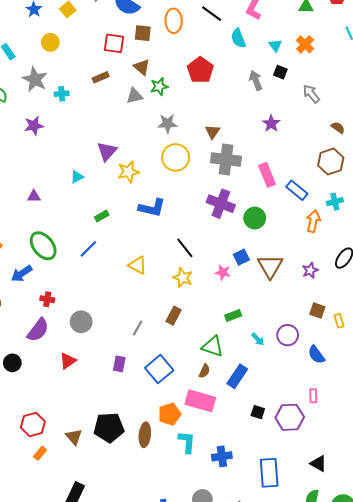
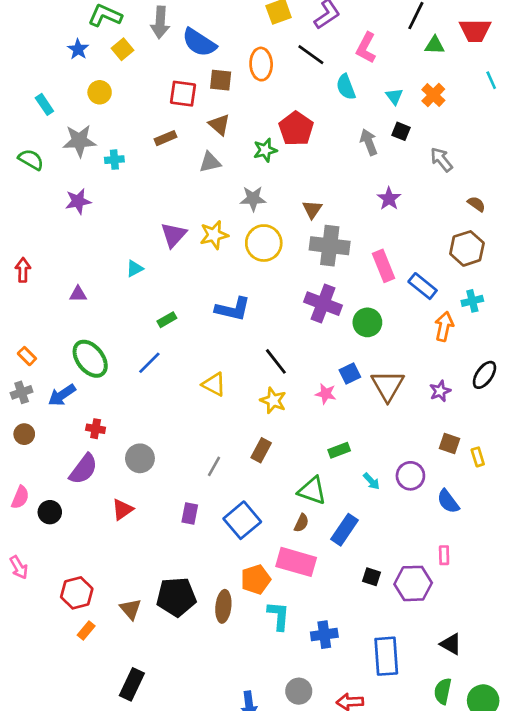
gray star: (35, 79) -> (79, 141), turned -30
green star: (159, 87) -> (265, 150), moved
yellow star: (128, 172) -> (214, 235), moved

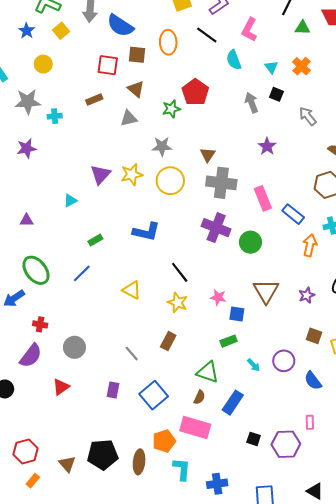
blue square: (350, 374) -> (237, 314), moved, turned 35
gray line: (214, 466) -> (132, 354), turned -70

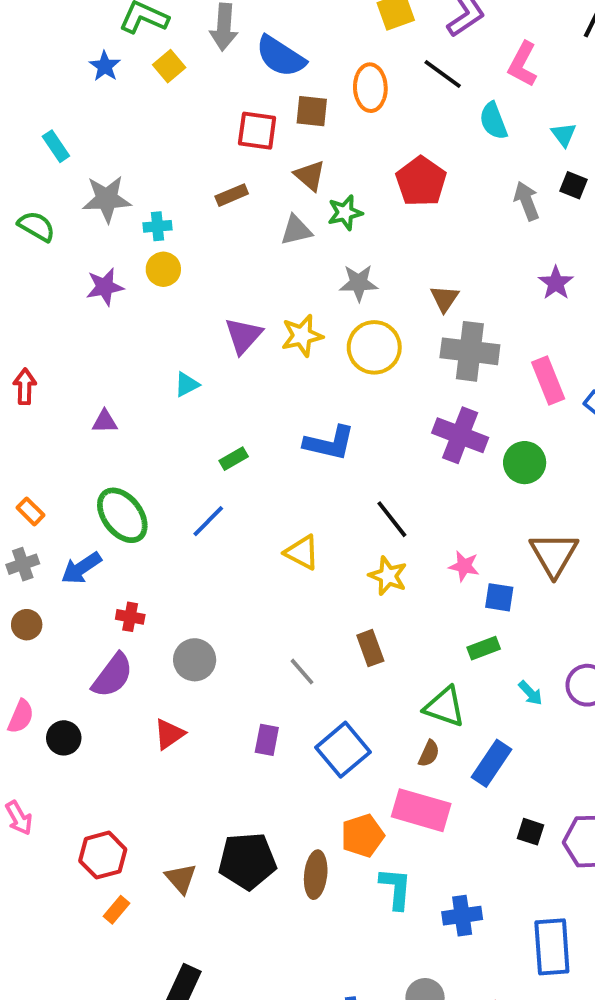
yellow circle: (43, 64) -> (163, 269), moved
green star: (171, 109) -> (345, 213), moved
brown rectangle: (168, 341) -> (370, 648), turned -48

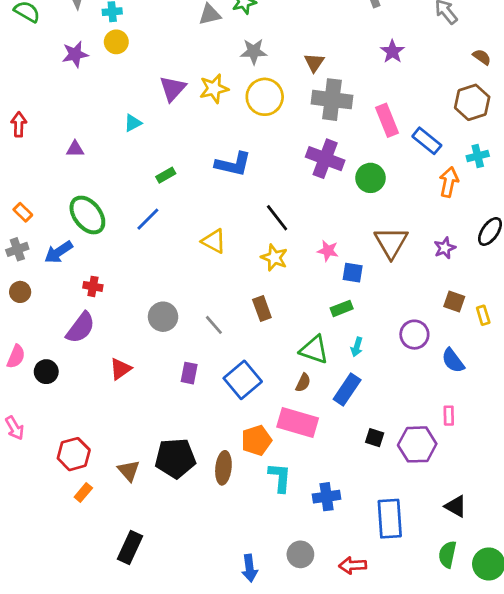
gray circle: (195, 660) -> (163, 317), moved
cyan arrow: (530, 693) -> (357, 347), moved, turned 60

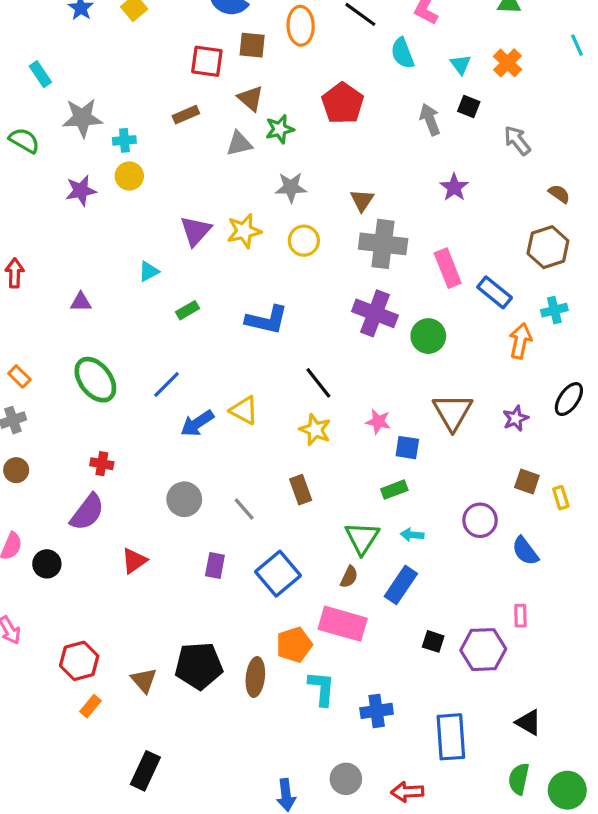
yellow circle: (265, 97) -> (304, 241), size x0.7
green rectangle: (166, 175) -> (187, 310), moved
blue arrow: (59, 252) -> (197, 423), moved
cyan arrow: (357, 347) -> (412, 535), turned 78
green triangle: (314, 350) -> (362, 538), turned 44

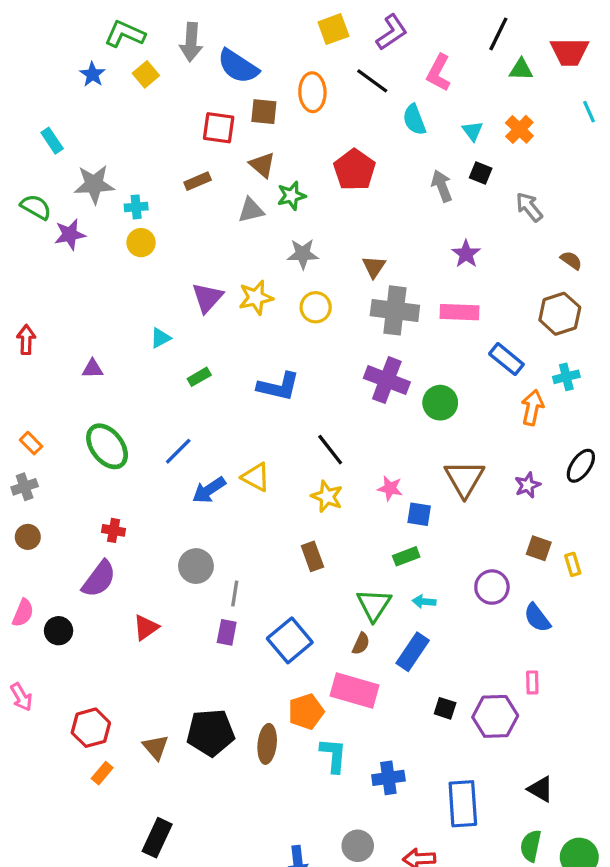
purple star: (81, 191) -> (70, 234), moved
pink rectangle: (448, 268) -> (460, 312), moved, turned -66
gray line: (244, 509) -> (235, 594), moved, turned 50

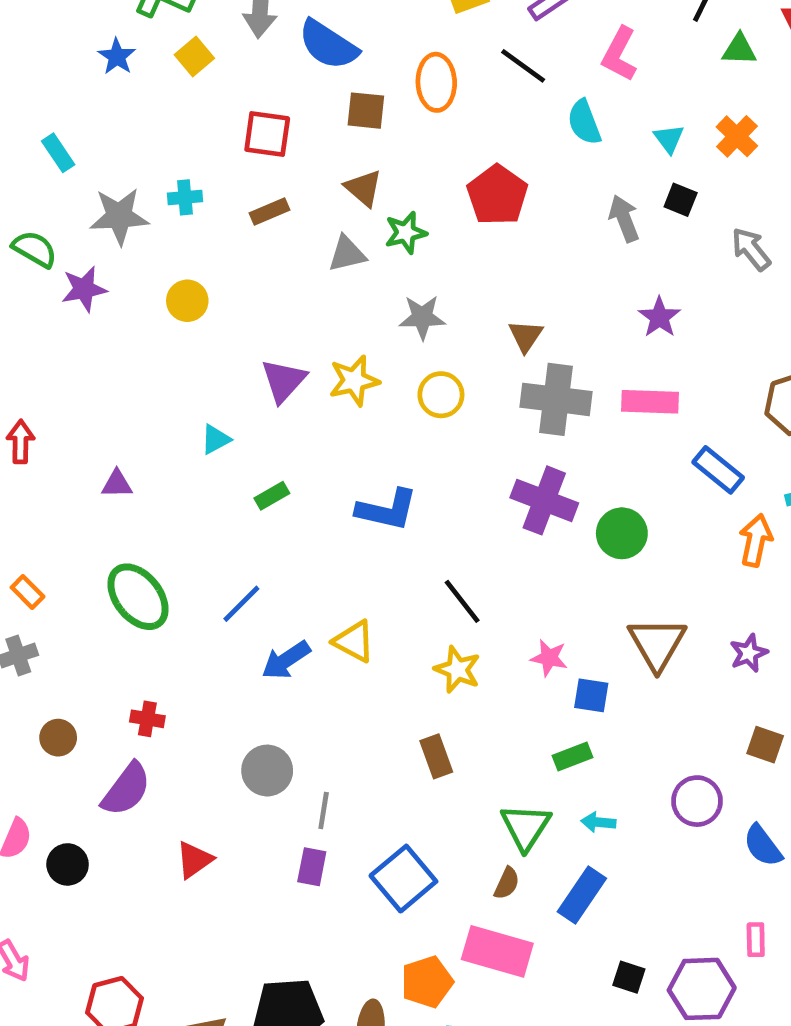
red square: (219, 128) -> (267, 134), moved
cyan cross: (136, 207) -> (185, 197), moved
brown circle: (28, 537) -> (58, 738), moved

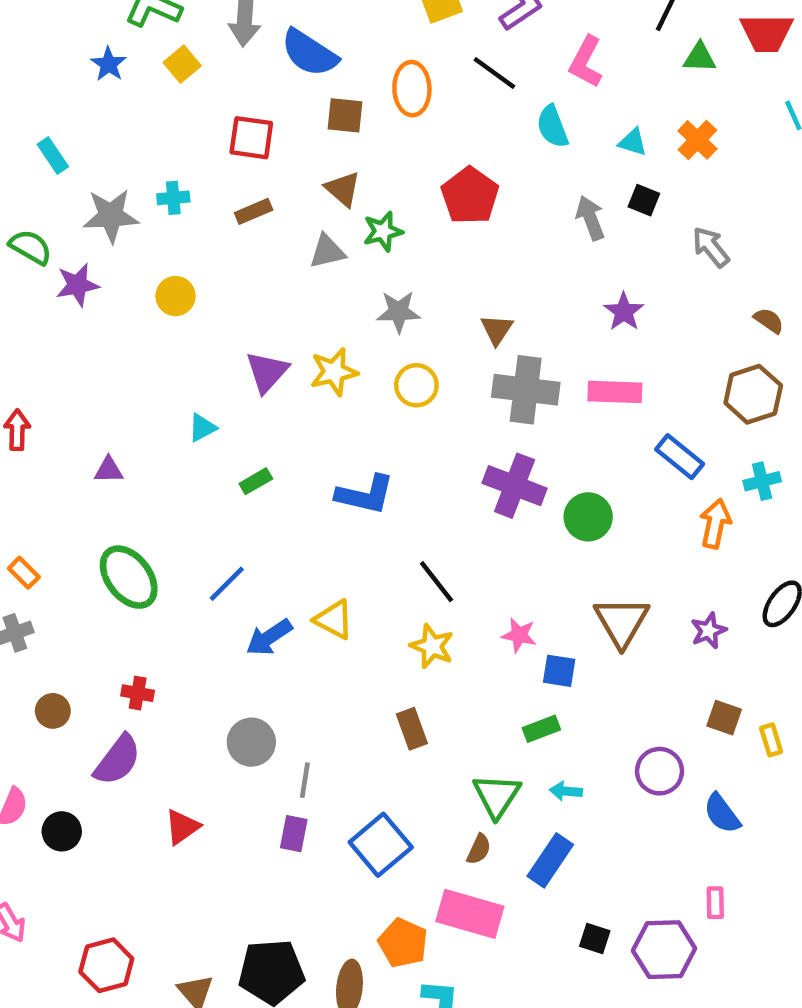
cyan triangle: (669, 139) -> (633, 142), turned -36
orange pentagon: (427, 982) -> (403, 943), turned -30

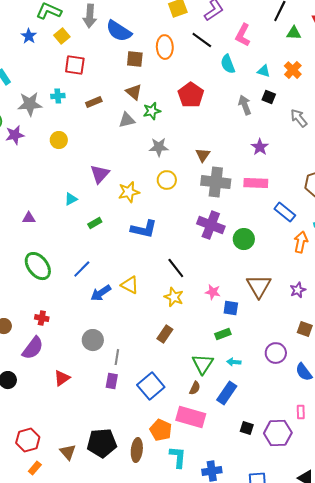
red square: (251, 138) -> (75, 65), moved
yellow star: (334, 372) -> (129, 192), moved
brown rectangle: (412, 729) -> (165, 334), turned 54

